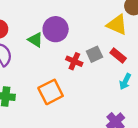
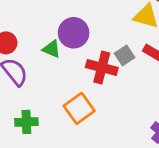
red cross: (74, 61) -> (102, 67), size x1.5

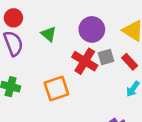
purple circle: (74, 33) -> (92, 29), moved

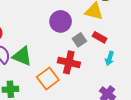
green triangle: (49, 34) -> (22, 56), moved, size x1.5
red cross: (85, 61) -> (69, 62), moved

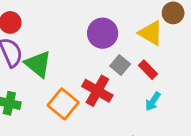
gray square: (79, 40) -> (120, 65), turned -32
orange square: (48, 79) -> (63, 104), turned -30

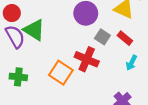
green triangle: (38, 64) -> (34, 30), moved

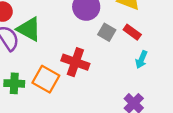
red cross: (87, 59) -> (75, 62), moved
orange square: (61, 73) -> (46, 79), moved

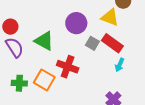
green triangle: (29, 29) -> (44, 41), moved
red rectangle: (132, 32) -> (112, 43), size x1.5

